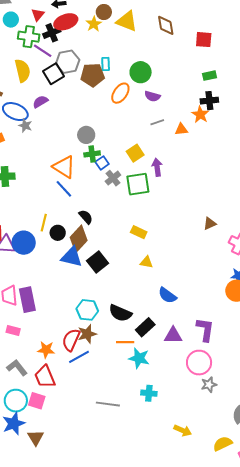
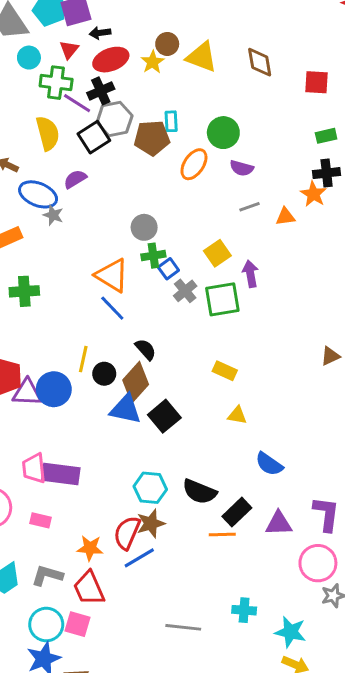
black cross: (52, 33) -> (101, 91), moved
purple rectangle: (27, 300) -> (61, 474), turned -70
orange line: (125, 342) -> (222, 535), moved
cyan star: (139, 358) -> (290, 632), moved
gray L-shape: (17, 368) -> (47, 575), turned -35

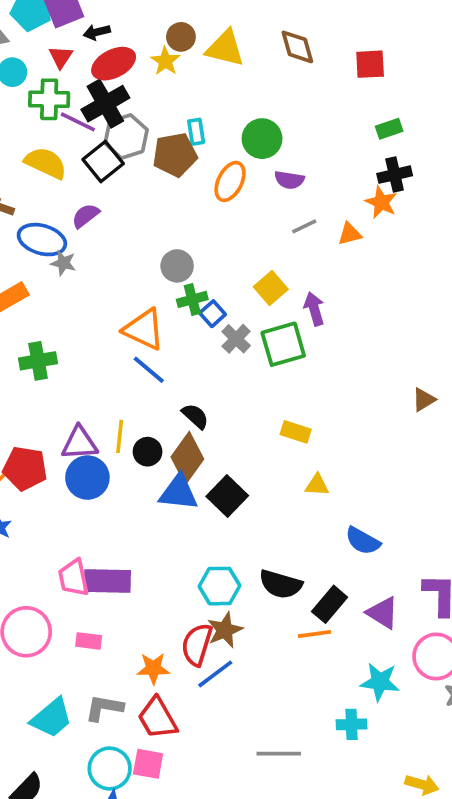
black cross: (101, 91) -> (105, 104), size x1.4
yellow semicircle: (48, 133) -> (46, 163), turned -44
purple triangle: (27, 393) -> (80, 443), moved
purple triangle: (279, 523) -> (383, 613), turned 40
cyan star: (290, 632) -> (380, 682), moved

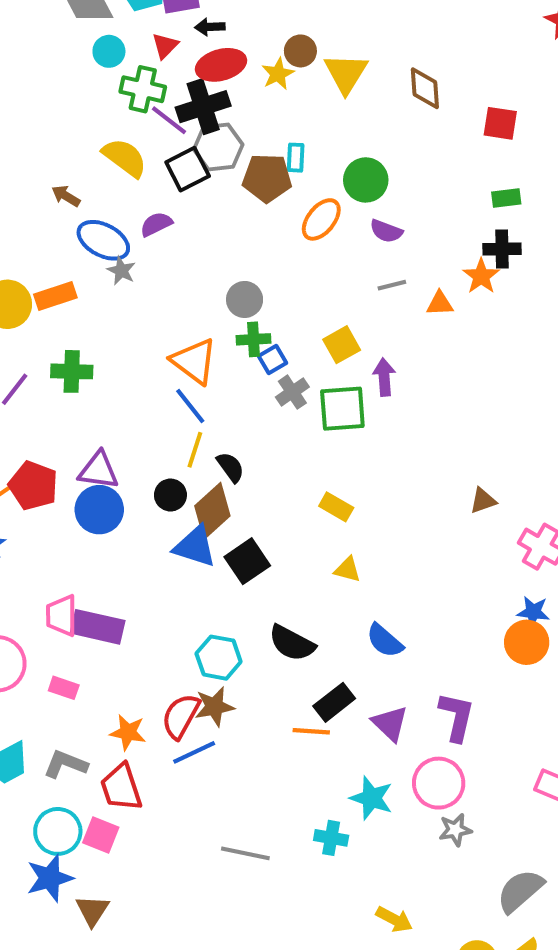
yellow triangle: (225, 48) -> (346, 73), turned 36
yellow line: (120, 436) -> (195, 450), moved
black semicircle: (281, 584) -> (292, 643), moved

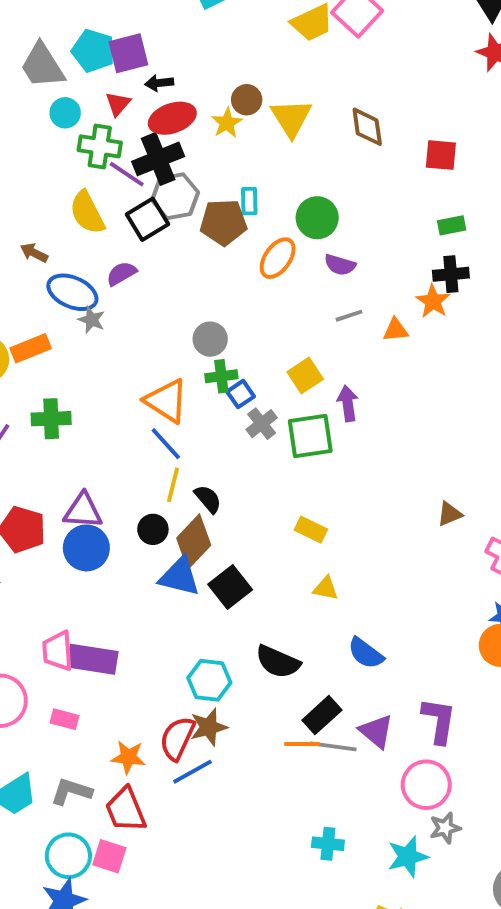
yellow semicircle: (125, 158) -> (87, 213), turned -150
cyan star: (371, 798) -> (408, 857), moved, turned -30
gray line: (245, 853) -> (333, 746), moved

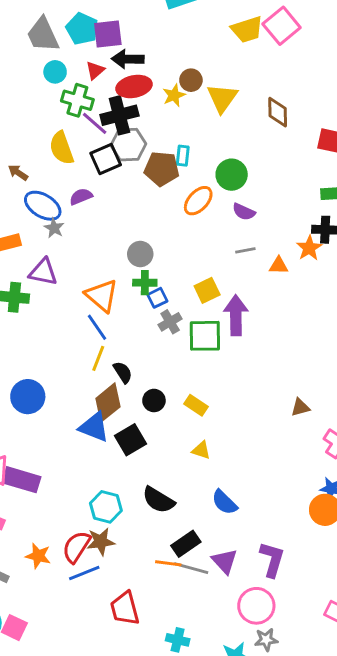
black arrow: (159, 83) -> (128, 59), size x1.5
purple arrow: (348, 403) -> (236, 315), size x1.5
purple triangle: (83, 511) -> (43, 272), moved
black circle: (153, 529) -> (154, 400), moved
red trapezoid: (126, 810) -> (125, 608), moved

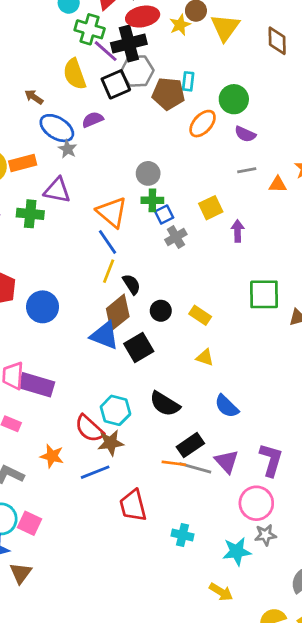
purple arrow: (236, 315) -> (238, 231), size x0.6
green square: (205, 336) -> (264, 294), moved
red semicircle: (76, 547) -> (89, 429), moved, turned -80

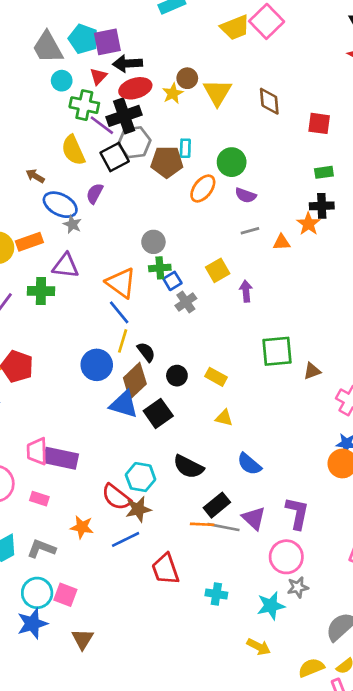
purple semicircle: (93, 120) -> (95, 193), turned -35
blue circle: (43, 307) -> (97, 365), moved
brown triangle: (21, 573) -> (83, 639), moved

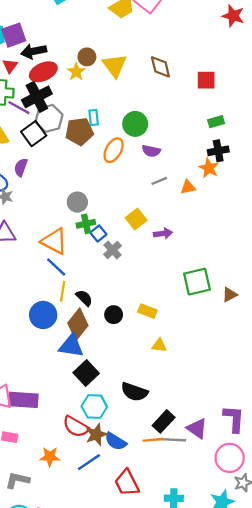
purple arrow: (246, 291) -> (163, 234), turned 96
black square: (158, 413) -> (86, 373), moved
blue semicircle: (249, 464) -> (116, 441), moved

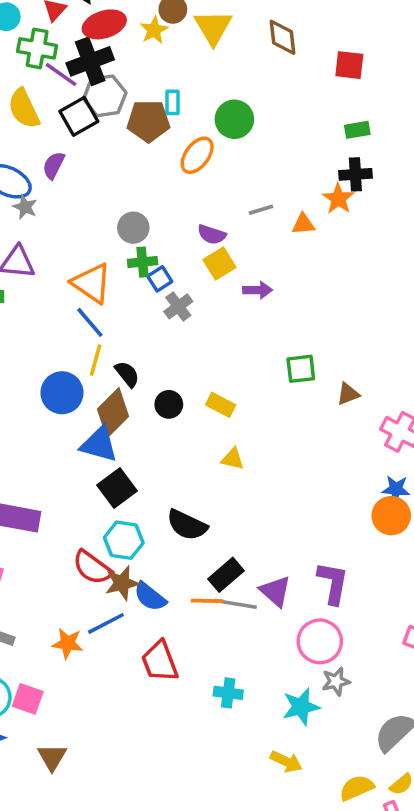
purple semicircle: (151, 151) -> (212, 235), moved
green square: (197, 282) -> (301, 369), size x0.7
orange star: (50, 457) -> (68, 643), moved

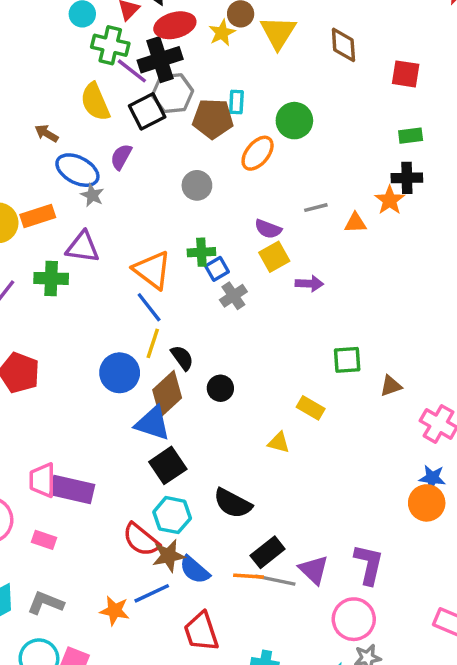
gray circle: (133, 228) -> (197, 185), moved
yellow rectangle: (221, 405) -> (311, 408), moved

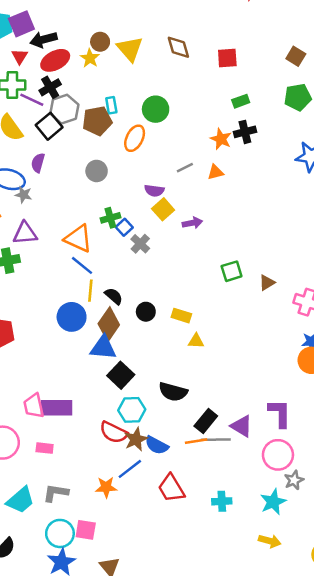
black cross: (160, 60) -> (50, 87), size x0.7
orange star: (390, 200) -> (221, 139), moved
yellow rectangle: (311, 408) -> (181, 316), moved

